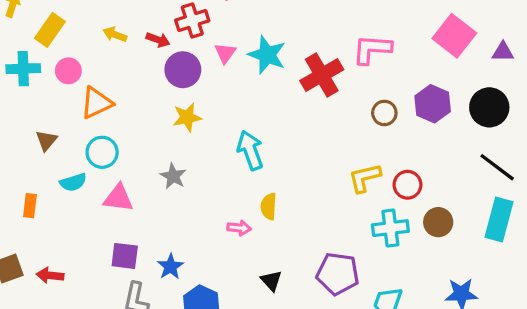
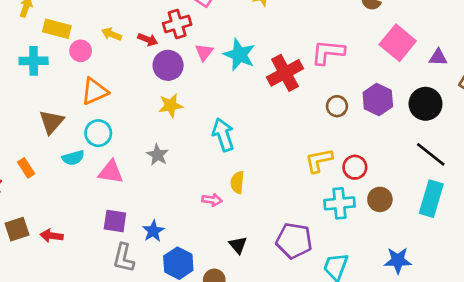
yellow rectangle: (50, 30) -> (57, 29), turned 68
pink circle: (68, 71) -> (81, 51), moved
brown triangle: (46, 140) -> (51, 122), size x1.4
orange rectangle: (30, 206) -> (26, 168), moved, turned -42

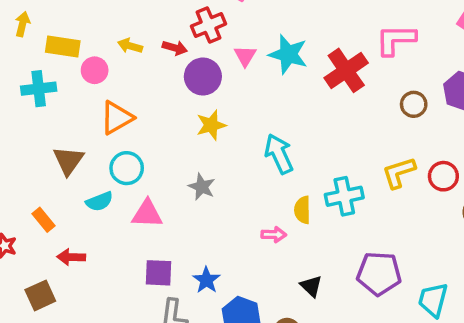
cyan cross: (339, 203) -> (344, 196), moved
red arrow: (52, 236) -> (71, 257), moved

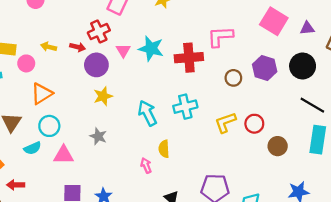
red cross: (346, 70) -> (189, 58), turned 32
cyan cross: (344, 196) -> (185, 107), moved
pink arrow: (274, 235) -> (146, 165), turned -112

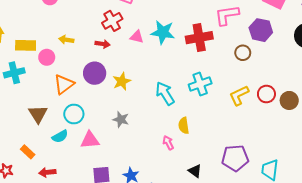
red arrow: (78, 47) -> (103, 44), moved
pink triangle: (123, 51) -> (137, 37), turned -40
purple circle: (96, 65) -> (95, 73), moved
purple hexagon: (265, 68) -> (261, 30), moved
brown circle: (278, 146) -> (289, 100), moved

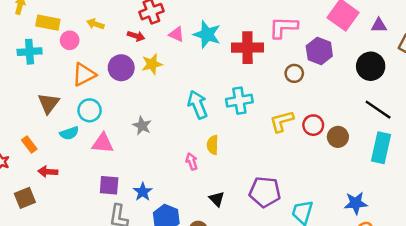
yellow star: (122, 81) -> (152, 64), moved

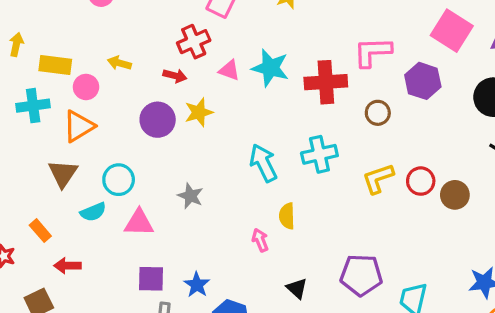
brown circle: (294, 73) -> (378, 113), moved
orange triangle: (84, 74) -> (79, 126), moved

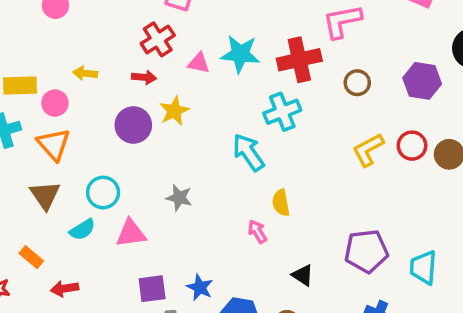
purple hexagon: (423, 81) -> (422, 81), moved
orange triangle: (79, 126) -> (54, 144), turned -32
cyan cross: (319, 154) -> (282, 112), moved

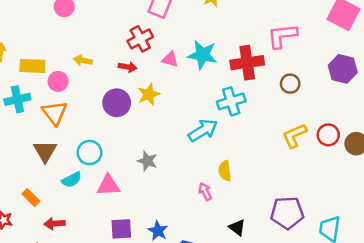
purple hexagon: (422, 81) -> (343, 69), moved
cyan arrow: (248, 152) -> (203, 130), turned 88

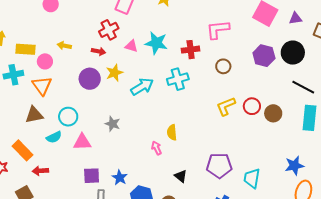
red cross: (247, 63) -> (191, 50), size x0.7
cyan arrow: (203, 130) -> (142, 87), moved
brown triangle: (45, 151) -> (34, 115), turned 48
orange rectangle: (31, 198) -> (23, 150), size x1.5

